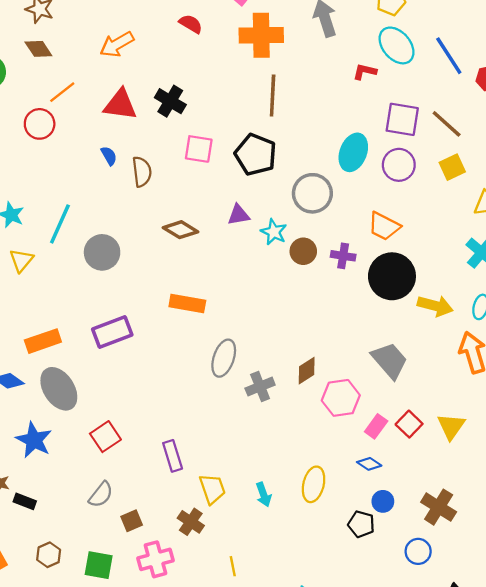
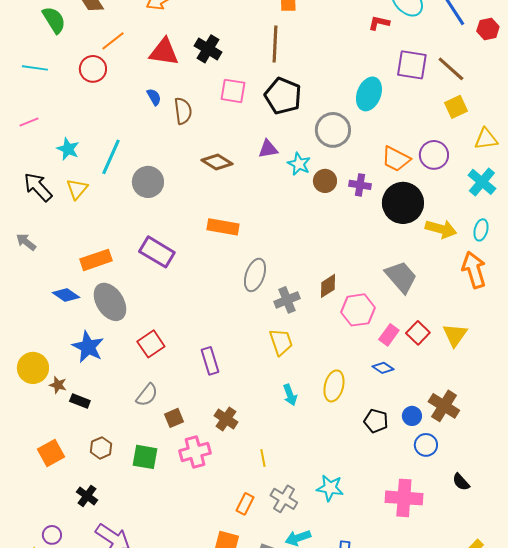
brown line: (273, 95) -> (275, 44), moved
purple circle: (399, 165) -> (434, 155), moved
purple rectangle: (112, 332) -> (157, 252), turned 52
yellow trapezoid: (212, 489) -> (281, 342), moved
blue circle: (383, 501) -> (412, 416), moved

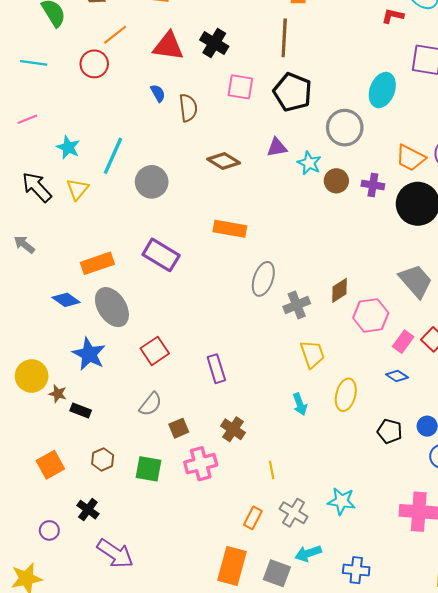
yellow trapezoid: (281, 342) -> (312, 354), moved
purple circle: (52, 535) -> (49, 530), moved

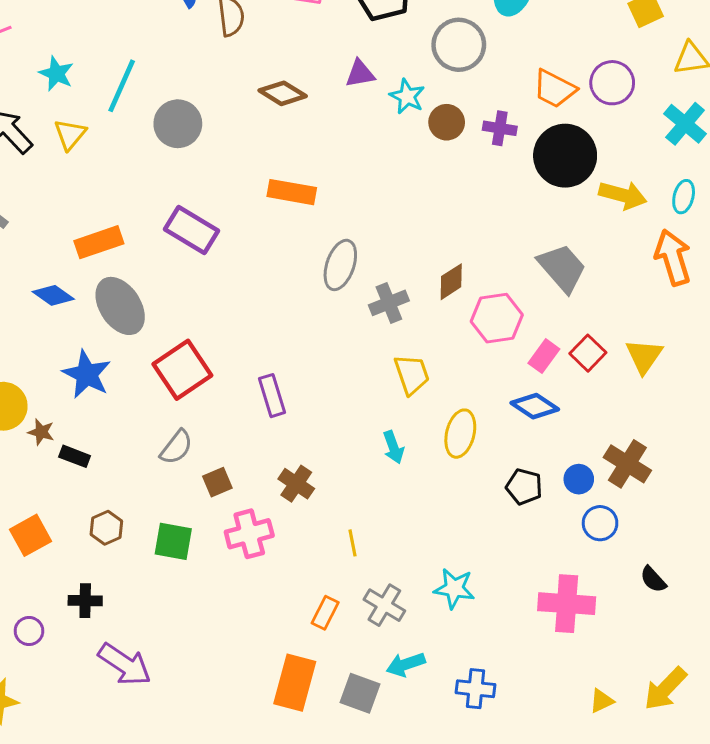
red square: (155, 351) -> (182, 370), size x1.4
blue diamond: (397, 376) -> (535, 406), size x1.4
black cross: (88, 510) -> (85, 601), turned -35

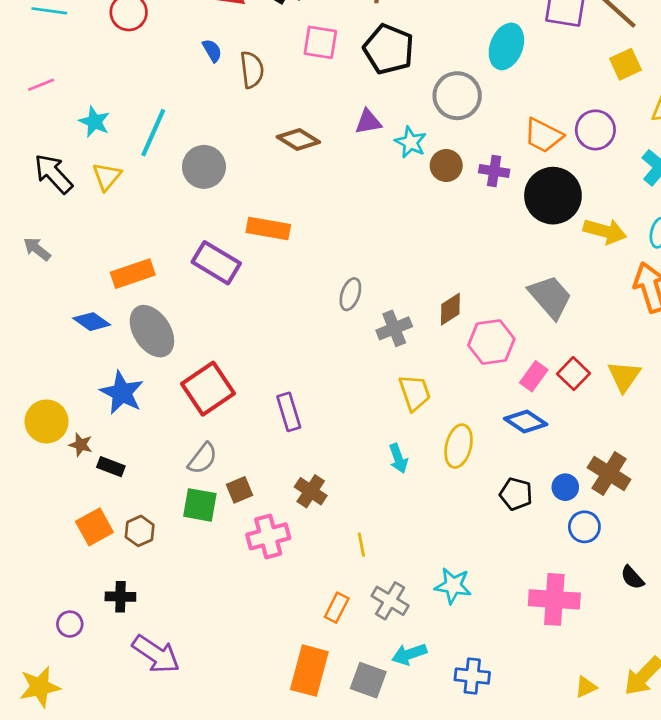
orange rectangle: (292, 192) -> (268, 228), moved
gray ellipse: (340, 265) -> (350, 294), size x0.7
orange square: (31, 535) -> (94, 527), moved
green square: (173, 541) -> (200, 505), moved

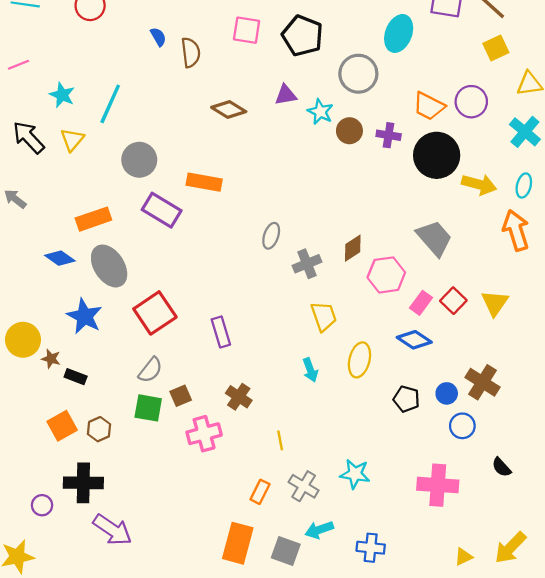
gray circle: (204, 167) -> (139, 160), moved
black cross: (120, 597) -> (83, 483), size x1.6

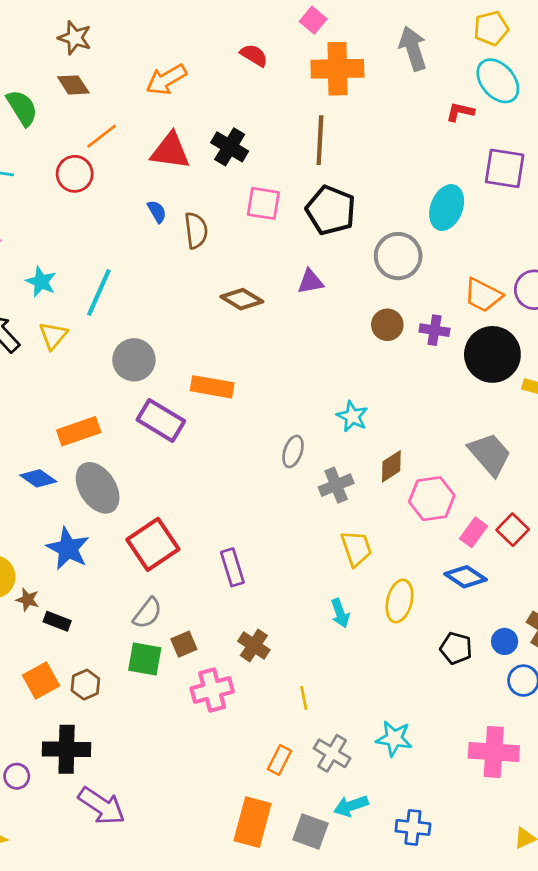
cyan star: (320, 112) -> (352, 416), moved

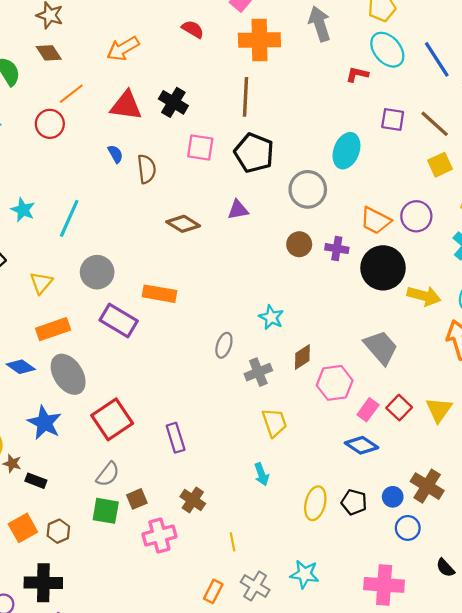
purple square: (505, 168) -> (393, 120), size x0.7
yellow triangle: (53, 336) -> (41, 283), moved
yellow ellipse: (399, 601) -> (315, 503), moved

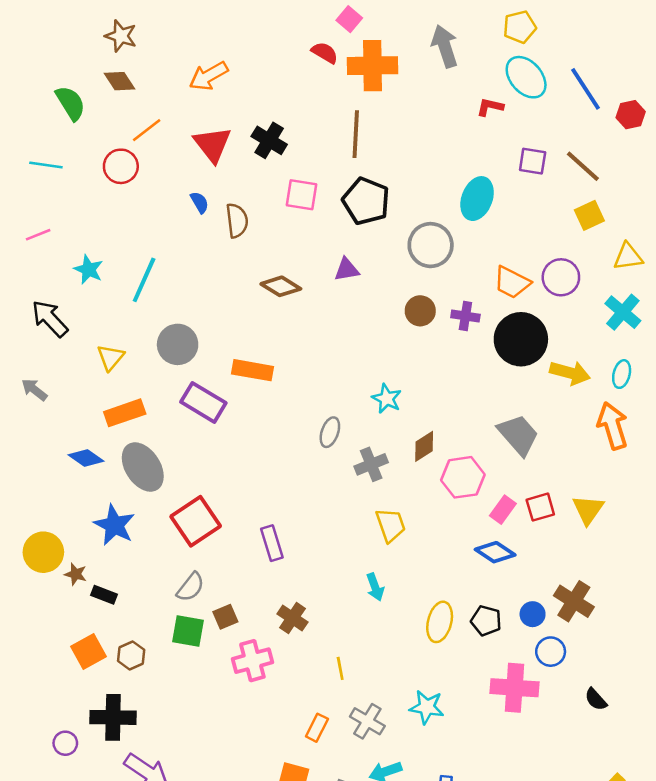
red semicircle: (193, 29) -> (325, 53), moved
red triangle: (126, 106) -> (212, 144), turned 44
red square: (399, 408) -> (540, 507), turned 30
pink cross: (384, 585) -> (514, 688), moved

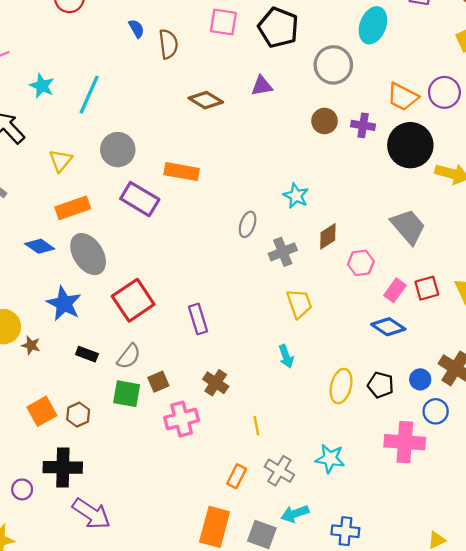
pink hexagon: (463, 477) -> (361, 263), size x0.7
black rectangle: (104, 595) -> (87, 354), moved

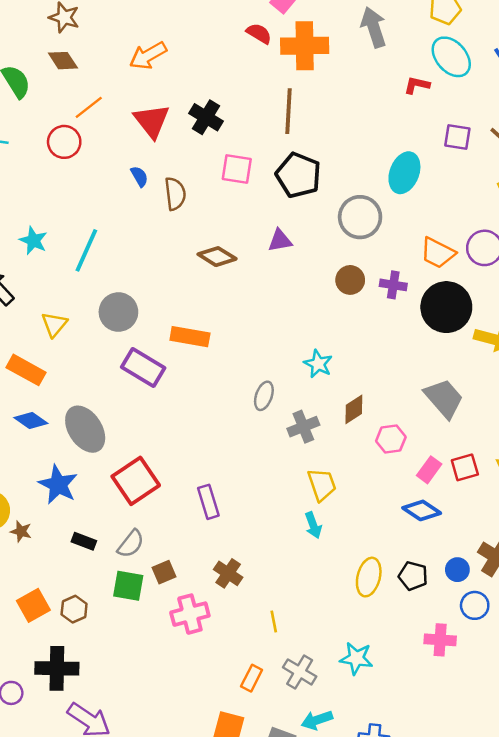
orange rectangle: (73, 208) -> (26, 370), moved, turned 48
cyan arrow: (286, 356) -> (313, 525), moved
pink cross: (405, 442) -> (440, 640), size x0.7

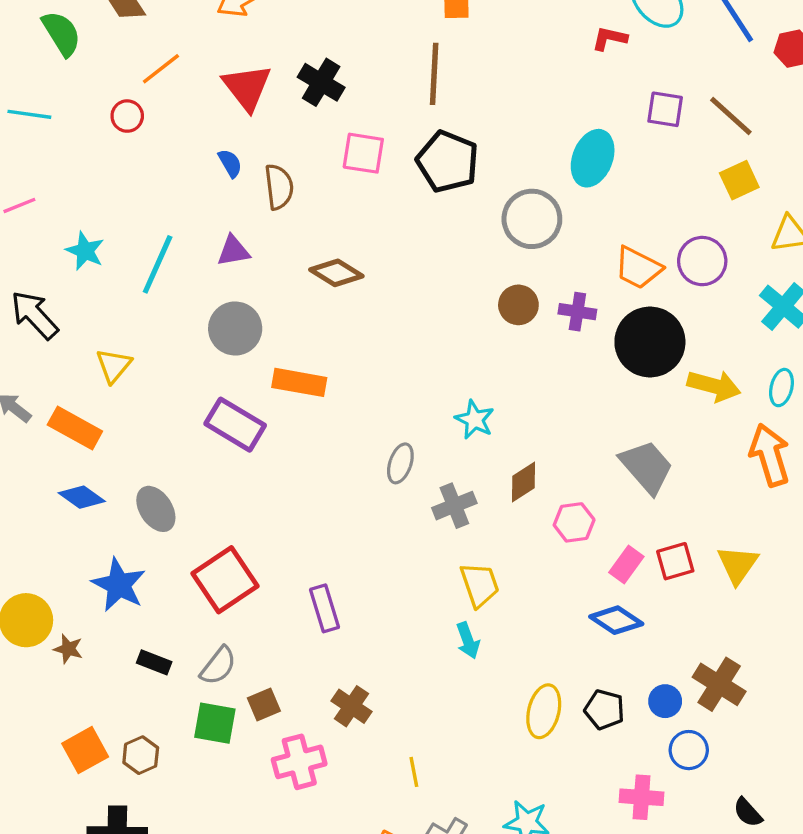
red circle: (64, 142) -> (127, 116), size x0.7
purple triangle: (280, 241) -> (233, 251), moved
gray circle: (118, 312) -> (235, 328), moved
gray ellipse: (85, 429) -> (156, 509), size x0.7

